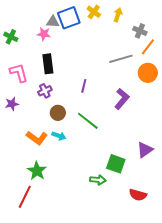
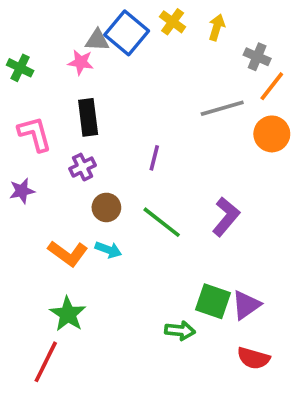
blue square: (69, 18) -> (127, 33), turned -30
purple L-shape: (122, 99) -> (226, 217), moved
purple triangle: (145, 150) -> (246, 305), moved

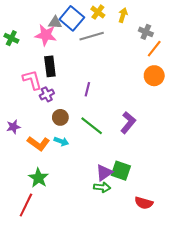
pink star: (81, 62) -> (46, 35), size x1.5
gray line: (222, 108) -> (92, 36), moved
pink L-shape: (35, 134) -> (32, 80), moved
purple star: (22, 191) -> (13, 127), moved
purple triangle: (246, 305) -> (104, 173), moved

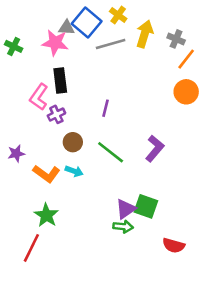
yellow arrow: (123, 15) -> (145, 34), moved, size x1.5
pink L-shape: (32, 80) -> (39, 97), turned -130

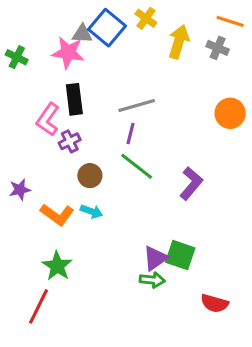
gray line: (111, 44) -> (137, 105), moved
orange line: (186, 59) -> (230, 21), moved, turned 70
green line: (111, 152) -> (137, 166), moved

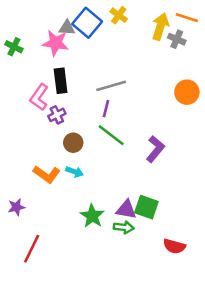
yellow arrow: (179, 42) -> (160, 27), moved
purple star: (20, 190) -> (16, 207), moved
purple triangle: (155, 258) -> (126, 210), turned 45
green star: (57, 266) -> (92, 216), moved

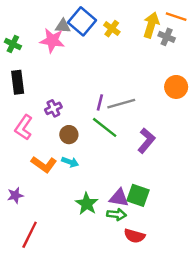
yellow cross: (119, 15) -> (112, 29), moved
black rectangle: (61, 81) -> (18, 82), moved
gray line: (111, 86) -> (121, 104), moved
pink L-shape: (39, 97) -> (24, 127), moved
red semicircle: (174, 246) -> (134, 236), moved

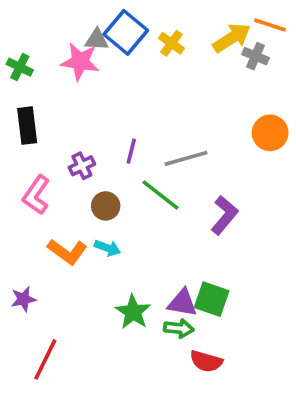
yellow arrow: (151, 25) -> (232, 38), turned 40
purple line: (100, 102) -> (131, 151), moved

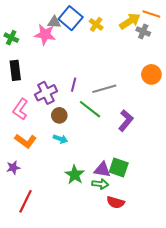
purple cross: (82, 166) -> (46, 93), size x1.5
orange L-shape: (67, 252) -> (26, 141), moved

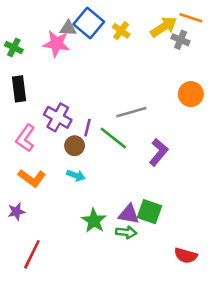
purple line: (74, 85) -> (87, 128), moved
purple cross: (46, 93) -> (58, 117), turned -35
red semicircle: (116, 202) -> (186, 256), moved

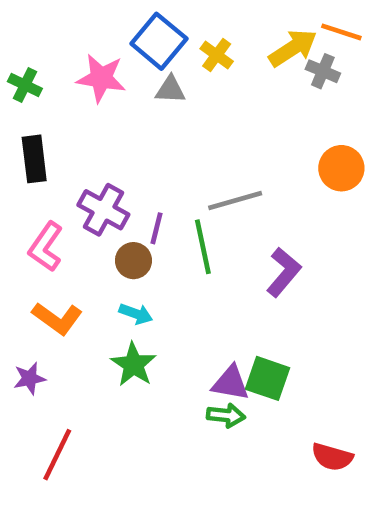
gray triangle: (68, 28) -> (170, 90), moved
green line: (113, 138) -> (203, 247), turned 40
green star: (94, 221) -> (133, 365), moved

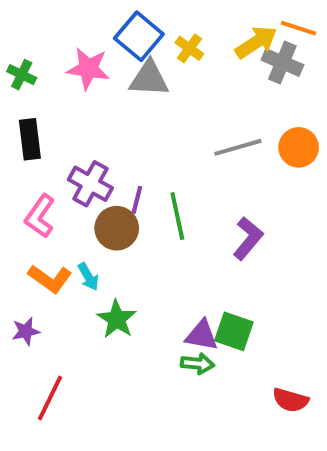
gray cross: (323, 71) -> (282, 62), size x1.4
gray triangle: (170, 90) -> (149, 79), size x1.5
gray line: (235, 201) -> (238, 147), moved
brown circle: (133, 261) -> (117, 228), size x1.4
cyan arrow: (136, 314) -> (88, 277), moved, turned 40

